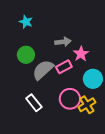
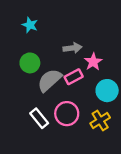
pink circle: (70, 99) -> (67, 114), moved

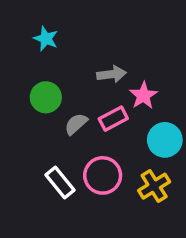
gray semicircle: (49, 80) -> (76, 124), size x0.6

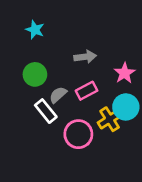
pink star: (143, 96) -> (124, 73), moved
white rectangle: (60, 183) -> (46, 111), moved
yellow cross: (154, 186) -> (110, 119), moved

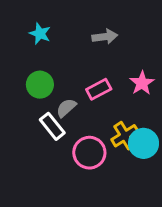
gray arrow: (85, 57) -> (105, 37), moved
pink rectangle: (86, 91) -> (99, 89), moved
cyan circle: (126, 107) -> (144, 143), moved

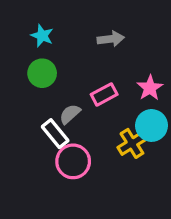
green circle: (40, 85) -> (42, 73), moved
cyan circle: (144, 143) -> (152, 125), moved
pink circle: (89, 153) -> (73, 161), moved

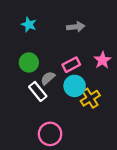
green circle: (42, 73) -> (29, 62), moved
cyan circle: (152, 125) -> (75, 86), moved
pink circle: (73, 161) -> (50, 134), moved

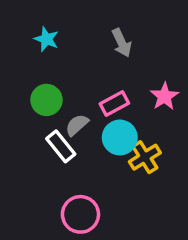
gray arrow: (76, 27) -> (122, 43), turned 72

